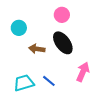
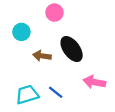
pink circle: (62, 15) -> (54, 13), moved
pink arrow: (83, 72) -> (94, 82), turned -102

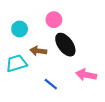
pink circle: (54, 13) -> (54, 20), moved
cyan trapezoid: (27, 95) -> (16, 63), moved

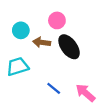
brown arrow: (38, 51) -> (42, 42), moved
pink arrow: (86, 75) -> (85, 93), moved, turned 30

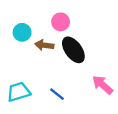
cyan trapezoid: (18, 66) -> (19, 92), moved
pink arrow: (85, 93) -> (103, 85), moved

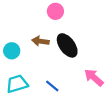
pink circle: (61, 22) -> (55, 11), moved
cyan circle: (22, 32) -> (12, 51), moved

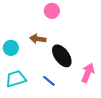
black ellipse: (67, 45) -> (62, 56), moved
pink arrow: (94, 77) -> (88, 73), turned 72

